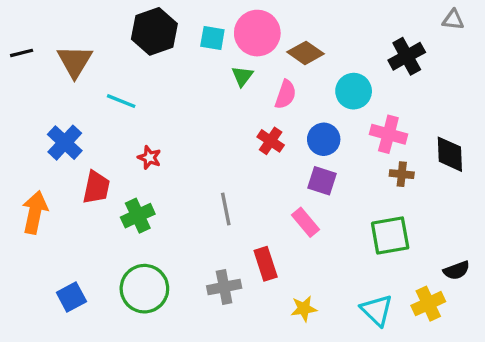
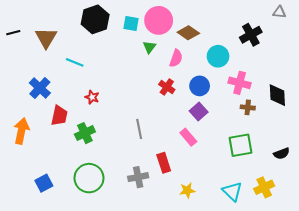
purple square: (322, 181) -> (199, 112), turned 30
black semicircle: (456, 270) -> (281, 154), moved

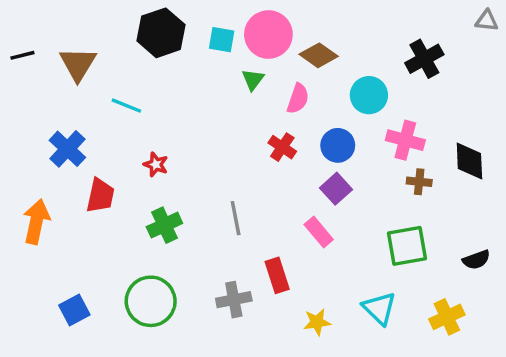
gray triangle: (279, 12) -> (487, 21), moved
green cross: (85, 133) -> (164, 225), moved
cyan triangle: (232, 191) -> (379, 308), moved

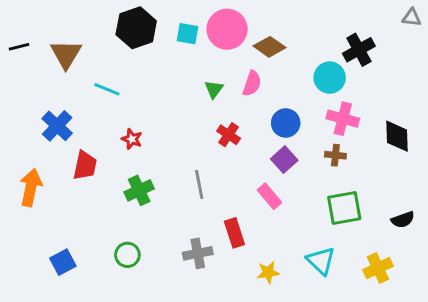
green triangle: (253, 80) -> (214, 89), moved
cyan circle: (369, 95) -> (330, 78), moved
red cross: (282, 147) -> (229, 135), moved
brown cross: (419, 182) -> (335, 155), moved
green circle: (151, 301) -> (127, 255), size x0.6

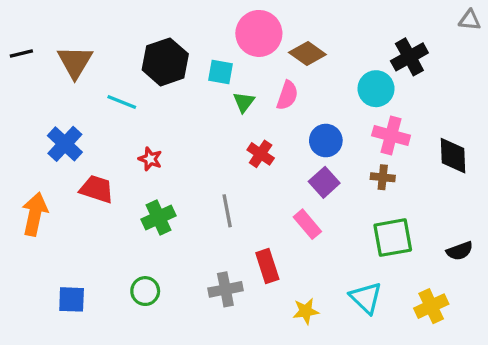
black hexagon: (136, 28) -> (165, 62), moved
cyan square: (187, 34) -> (220, 72), moved
red trapezoid: (85, 165) -> (97, 189), turned -84
blue square: (63, 262) -> (72, 299), turned 30

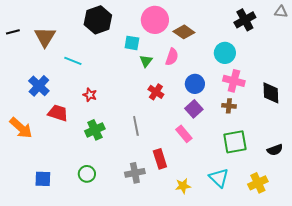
black cross: (409, 57) -> (245, 20), moved
black hexagon: (165, 62) -> (98, 20), moved
orange arrow: (35, 214) -> (21, 128), turned 120

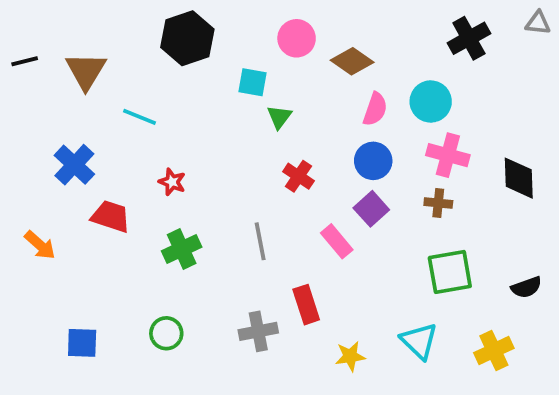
pink circle: (155, 20) -> (297, 38), size x0.7
pink semicircle: (172, 57) -> (375, 109), moved
orange arrow: (21, 128) -> (40, 245), size x0.7
pink rectangle: (184, 134) -> (337, 241), moved

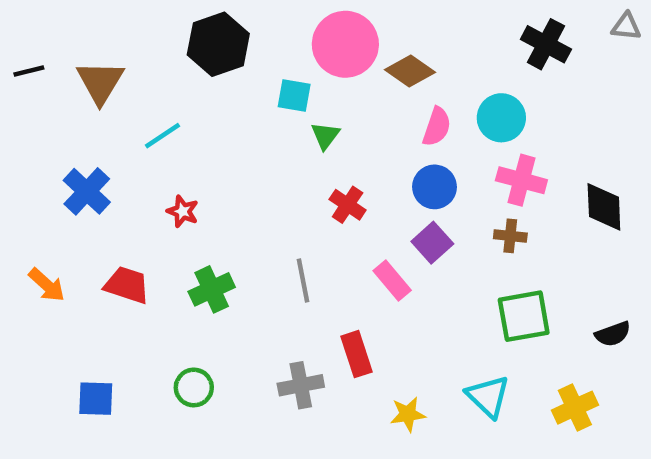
pink circle: (297, 38) -> (345, 44), size x1.5
black cross: (469, 38) -> (546, 44), turned -33
cyan line: (139, 117) -> (163, 136), turned -56
red star: (172, 182) -> (183, 211), moved
red trapezoid: (111, 216) -> (127, 285), moved

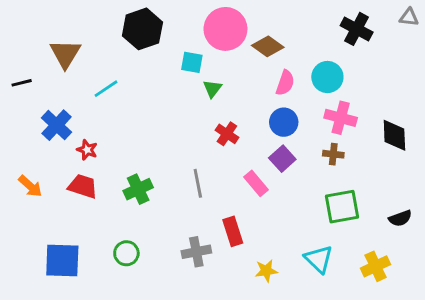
black line: (29, 71) -> (22, 83), moved
red star: (183, 211) -> (87, 150), moved
blue square: (96, 399) -> (62, 261), size x1.5

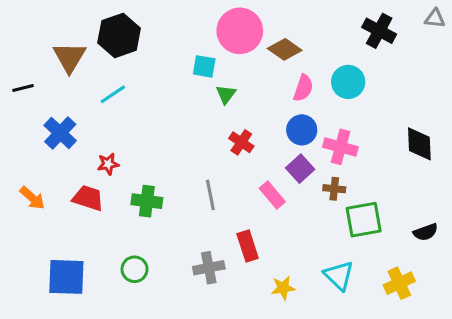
black hexagon: (142, 29) -> (119, 35), moved
pink cross: (341, 118) -> (340, 147), moved
red star: (87, 150) -> (108, 164), moved, turned -30
brown cross: (333, 154) -> (334, 189), moved
green cross: (138, 189) -> (147, 201), turned 32

